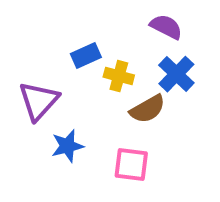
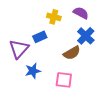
blue rectangle: (86, 56) -> (40, 37), moved
yellow cross: (119, 76) -> (54, 17), moved

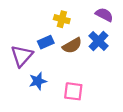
purple semicircle: (81, 13) -> (104, 15), moved
brown semicircle: (72, 53) -> (72, 46), moved

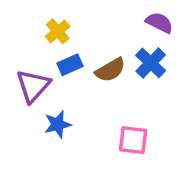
yellow cross: (62, 19) -> (58, 31), moved, turned 35
pink square: (73, 91) -> (133, 140), moved

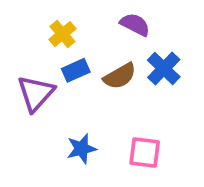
purple semicircle: (159, 23) -> (135, 25), moved
blue star: (58, 124) -> (82, 149), moved

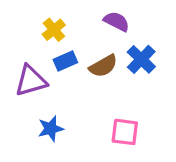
purple triangle: (36, 93) -> (31, 81), turned 32
blue star: (82, 149) -> (51, 129), moved

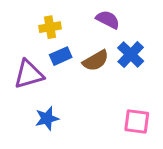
yellow cross: (54, 30) -> (50, 27), turned 30
pink square: (125, 132) -> (137, 121), moved

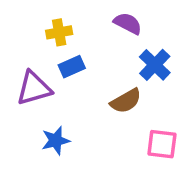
brown semicircle: (96, 61) -> (126, 101), moved

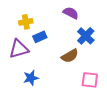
yellow cross: (59, 32) -> (26, 22), moved

